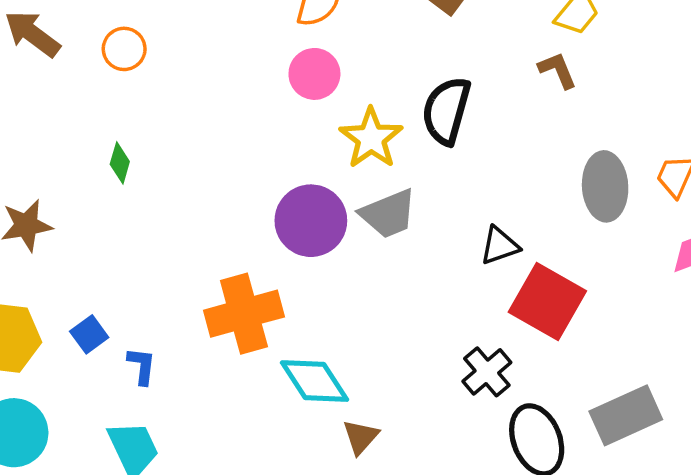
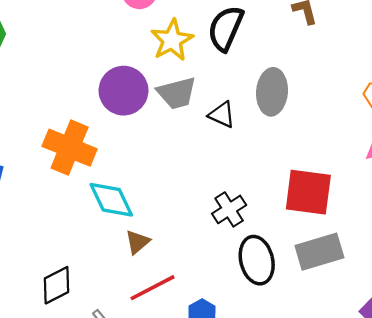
gray ellipse: (605, 186) -> (272, 92), moved
black triangle: (499, 246) -> (222, 115), moved, turned 36
red square: (547, 302) -> (308, 192), moved, turned -30
orange cross: (244, 314) -> (70, 148), turned 30

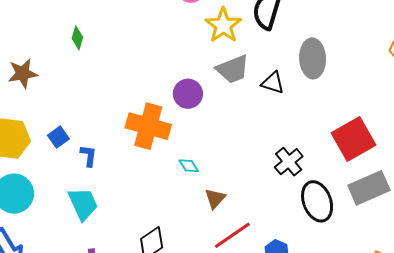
purple circle: (124, 91) -> (188, 94), moved, size x0.7
red square: (308, 192) -> (353, 139), turned -30
cyan diamond: (111, 200) -> (189, 166), size x0.5

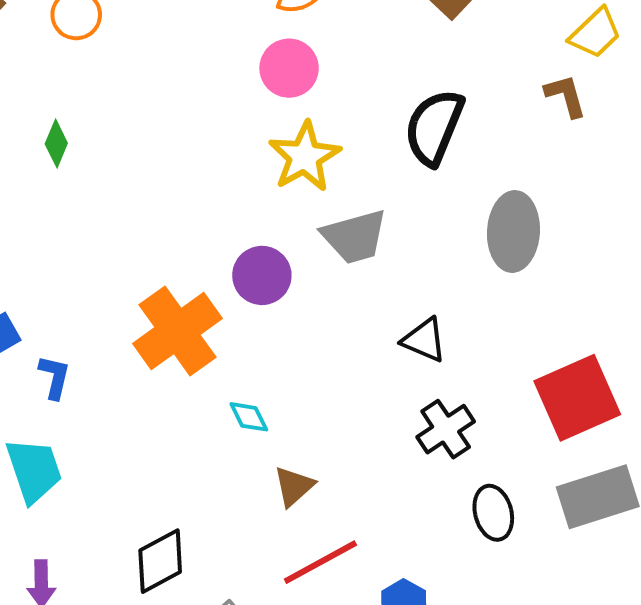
yellow star: (223, 25) -> (305, 157), moved
black triangle: (273, 83) -> (424, 340), moved
orange cross: (148, 126) -> (178, 331), turned 33
black ellipse: (317, 201) -> (493, 513), size x0.7

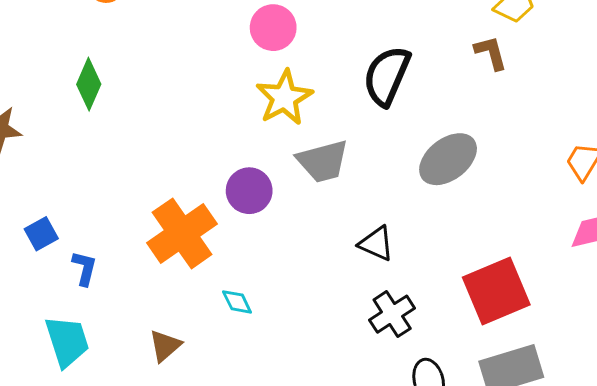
green diamond: (56, 144) -> (89, 84), size x1.4
gray ellipse: (513, 231) -> (448, 159), turned 48
brown triangle: (294, 486) -> (165, 346), moved

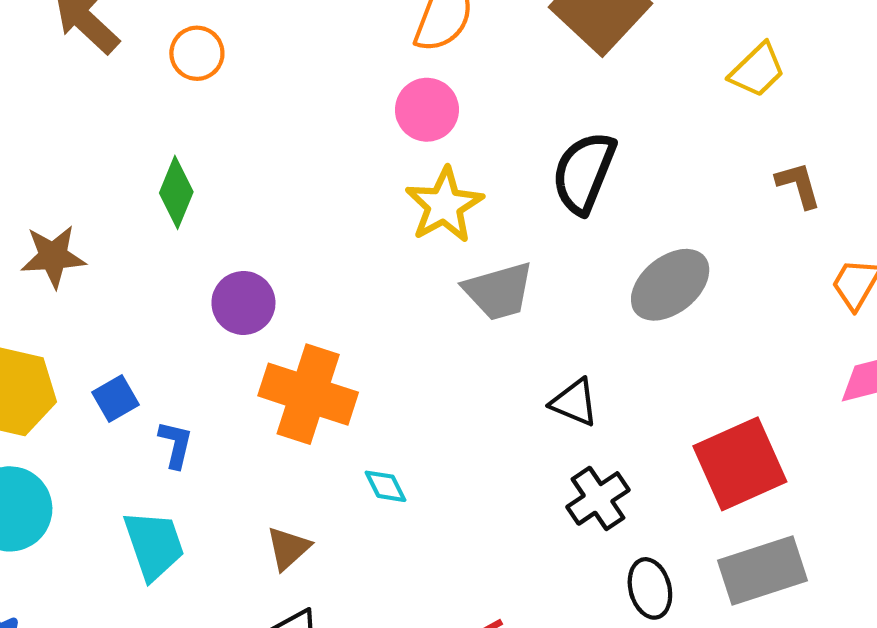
brown L-shape: (491, 53) -> (798, 185), moved
purple circle: (249, 191) -> (243, 303), moved
orange cross: (182, 233) -> (308, 394), turned -36

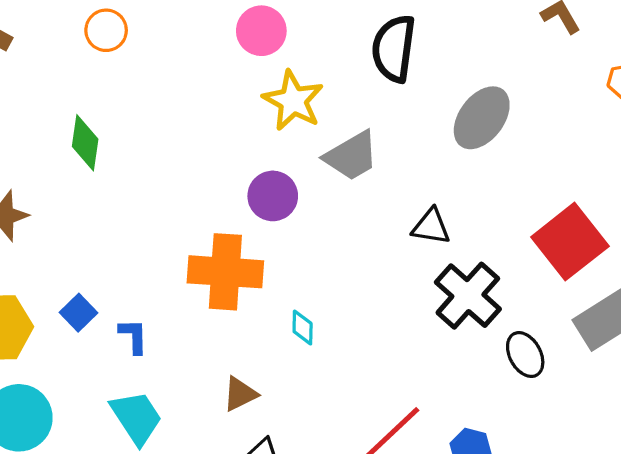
orange circle: (197, 53) -> (106, 30), moved
purple circle: (243, 303) -> (273, 196), moved
cyan diamond: (385, 486) -> (303, 328), turned 42
black cross: (598, 498) -> (468, 296), size x1.4
brown triangle: (288, 548) -> (240, 394), turned 30

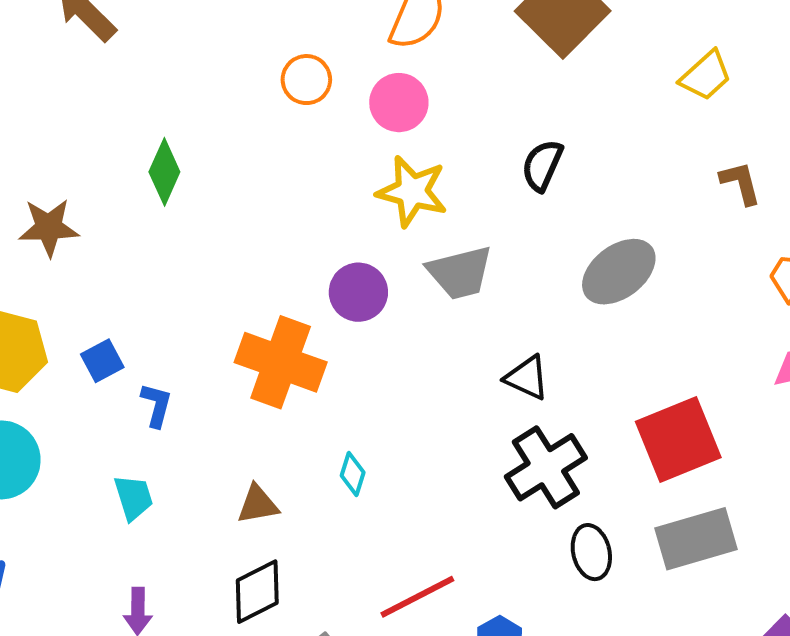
orange circle: (106, 30) -> (306, 80), moved
black semicircle: (394, 48) -> (542, 165), size x0.7
yellow star: (293, 101) -> (412, 191), turned -30
cyan diamond: (303, 328) -> (353, 474), moved
cyan trapezoid: (136, 417) -> (134, 498), size x0.7

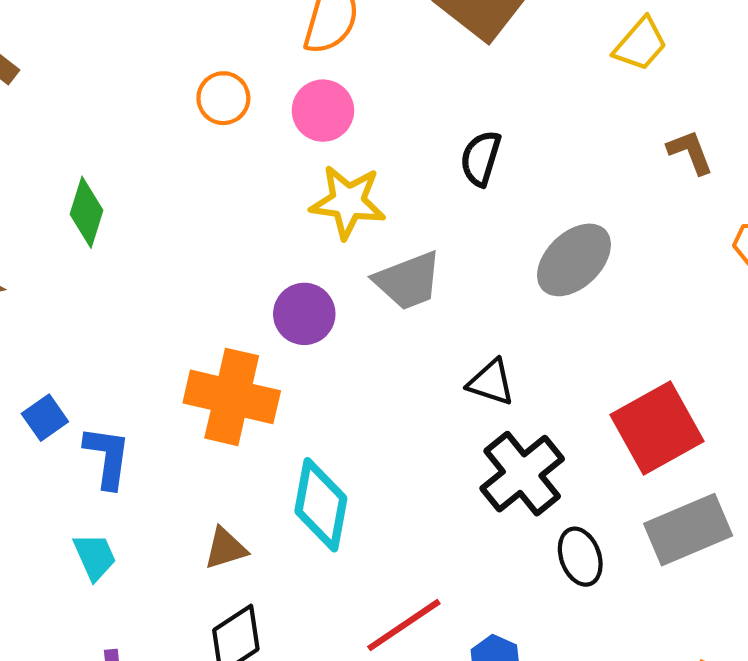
blue L-shape: (156, 405) -> (107, 457), size x1.4
cyan diamond: (353, 474) -> (321, 505), size x2.0

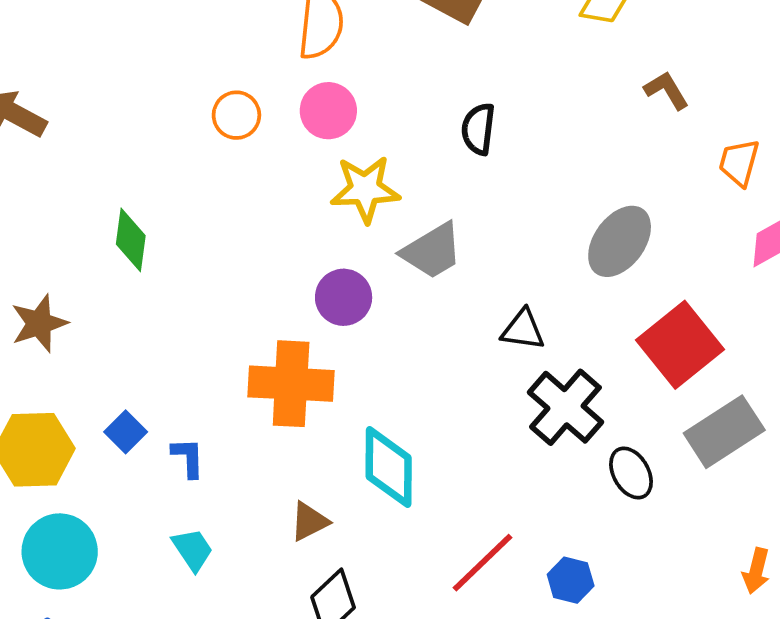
gray ellipse: (574, 260) -> (620, 241), moved
blue L-shape: (107, 457) -> (188, 458), size x0.7

